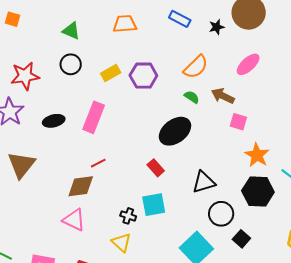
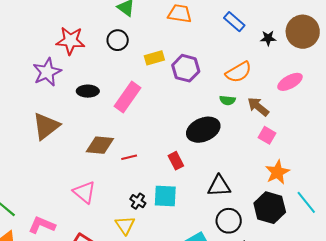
green semicircle: (192, 97) -> (227, 100), turned 140
red line: (98, 163) -> (129, 157), moved
brown diamond: (81, 186) -> (100, 145), moved

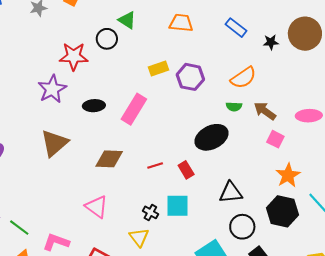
black circle: (118, 40) -> (107, 39), moved
pink ellipse: (290, 82) -> (309, 116), moved, turned 30
red line: (129, 157) -> (155, 166), moved

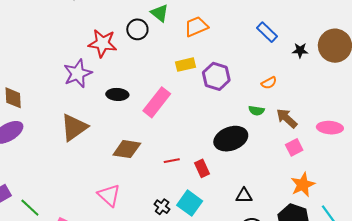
orange trapezoid: (181, 23) -> (196, 27), moved, turned -35
orange semicircle: (243, 78) -> (269, 83), size x0.6
pink square: (275, 139) -> (294, 147), turned 30
black triangle: (231, 193) -> (244, 196), size x0.7
cyan square: (178, 206) -> (190, 203), turned 30

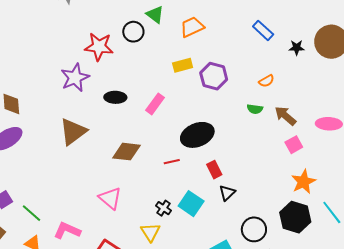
pink rectangle: (157, 102) -> (155, 104), size x0.7
black ellipse: (231, 139) -> (197, 135), moved
red rectangle: (202, 168) -> (214, 170), moved
black triangle: (244, 196) -> (227, 193), moved, turned -42

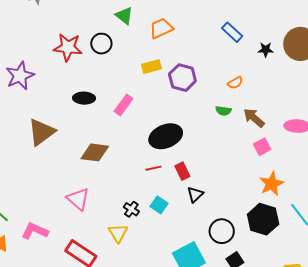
black circle: (133, 32) -> (101, 44), moved
purple star: (75, 78) -> (20, 76), moved
red line: (172, 162) -> (154, 168), moved
cyan square: (191, 204) -> (159, 205), size x0.7

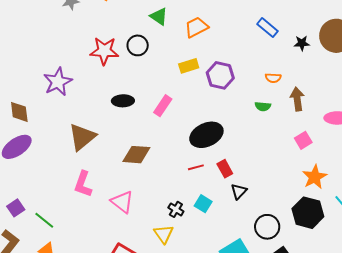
orange semicircle: (235, 83) -> (273, 78), turned 35
brown arrow: (254, 118) -> (297, 99), moved, turned 45
pink L-shape: (35, 231) -> (83, 184), moved, turned -92

